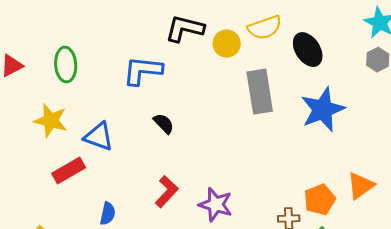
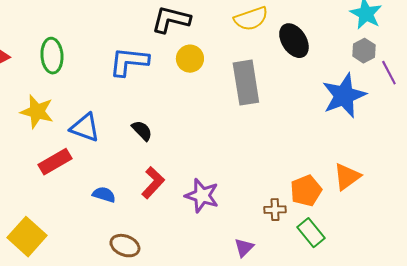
yellow circle: (227, 44) -> (190, 59), moved
blue star: (323, 110) -> (344, 96), moved
black semicircle: (164, 124) -> (142, 131), moved
blue semicircle: (108, 214) -> (104, 195), moved, turned -85

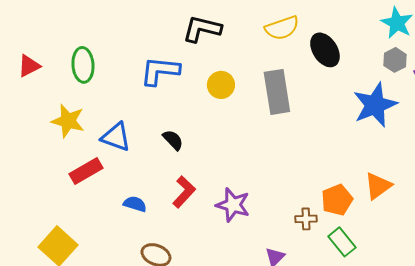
yellow circle: (190, 59) -> (221, 85), moved

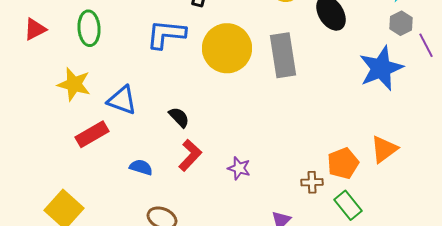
yellow circle: (221, 85) -> (227, 48), size x1.8
black semicircle: (173, 140) -> (179, 117), moved
purple star: (233, 205) -> (239, 168), size x0.7

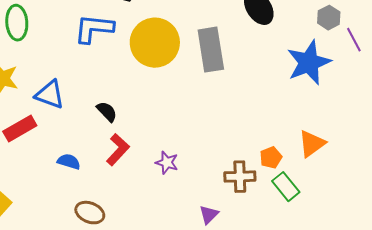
orange pentagon: (343, 163) -> (271, 158), size x0.7
brown cross: (312, 182) -> (240, 177), size x1.4
green rectangle: (348, 205) -> (286, 187), moved

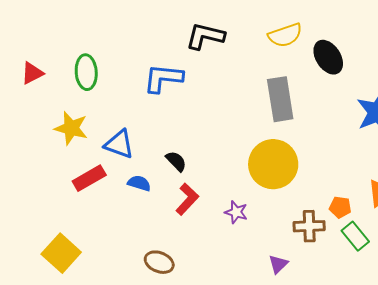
yellow circle: (155, 43) -> (273, 164), moved
orange pentagon: (271, 158) -> (340, 207), turned 30
blue semicircle: (69, 162) -> (139, 183), moved

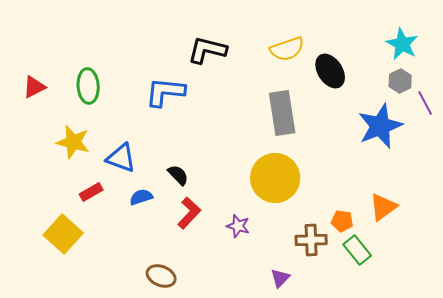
red rectangle: (89, 178) -> (91, 192), size x0.7
blue semicircle: (139, 183) -> (141, 197), turned -35
yellow square: (61, 253) -> (63, 234), moved

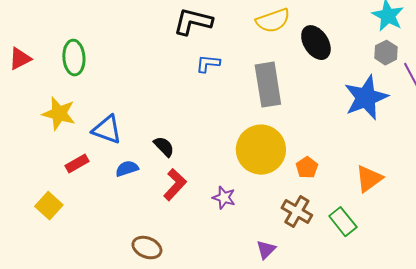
blue L-shape: (165, 92) -> (208, 64), moved, size x0.6
orange pentagon: (342, 221) -> (307, 168), moved, turned 30
yellow square: (63, 234) -> (49, 206), size x0.7
brown cross: (311, 240) -> (297, 212), turned 32

